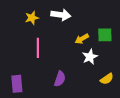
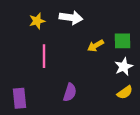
white star: (90, 57) -> (124, 67), moved

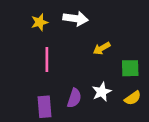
green square: (122, 41) -> (130, 68), moved
white star: (124, 67) -> (102, 92), moved
purple rectangle: (19, 98) -> (44, 107), moved

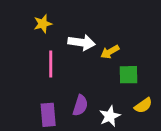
white arrow: (76, 19) -> (82, 42), moved
green square: (130, 68) -> (129, 75), moved
white star: (102, 92) -> (110, 116), moved

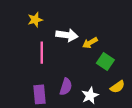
green square: (129, 75) -> (105, 61), turned 35

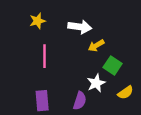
white arrow: (67, 35) -> (80, 27), moved
purple semicircle: (66, 87) -> (80, 101), moved
white star: (90, 96) -> (96, 83), moved

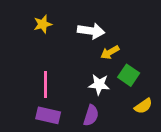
pink line: (44, 56) -> (45, 85), moved
white star: (96, 83) -> (99, 85), moved, turned 30
purple rectangle: (42, 101) -> (48, 115), turned -72

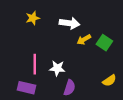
green square: (129, 75) -> (104, 43), moved
white star: (99, 85) -> (57, 68), moved
purple rectangle: (48, 115) -> (27, 88), moved

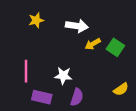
pink line: (35, 64) -> (26, 71), moved
purple rectangle: (27, 88) -> (42, 97), moved

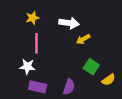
green square: (115, 47) -> (91, 67), moved
pink line: (26, 71) -> (37, 43), moved
white star: (63, 76) -> (27, 67), moved

